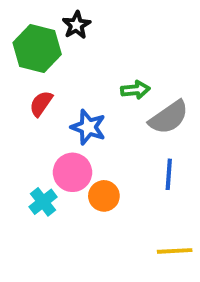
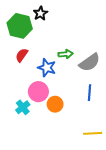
green arrow: (135, 90) -> (66, 54), moved

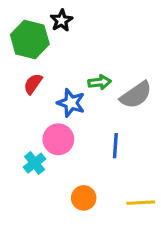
blue line: (90, 93) -> (115, 146), moved
orange circle: (55, 104) -> (84, 198), moved

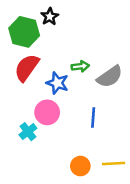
red semicircle: (33, 84) -> (27, 68), size x1.6
orange circle: (84, 198) -> (80, 166), moved

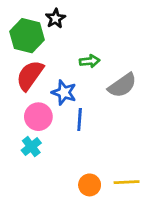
green arrow: (80, 66) -> (90, 61), moved
pink circle: (47, 112) -> (38, 117), moved
blue line: (93, 117) -> (80, 120), moved

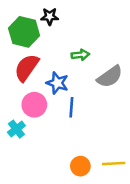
black star: (55, 18) -> (50, 16), turned 30
cyan cross: (31, 147) -> (16, 129), moved

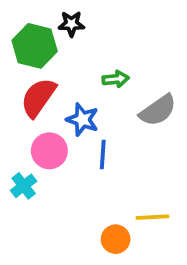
yellow line: (114, 164) -> (152, 217), moved

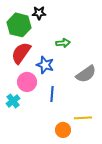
gray semicircle: (158, 110) -> (86, 74), moved
blue line: (103, 154) -> (52, 94), moved

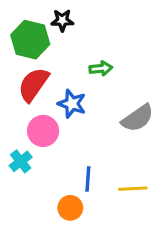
blue line: (52, 94) -> (88, 179), moved
orange circle: (63, 130) -> (70, 208), moved

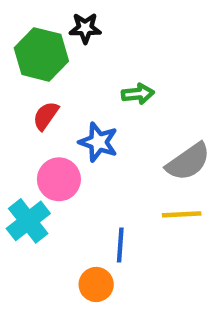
red semicircle: (33, 84) -> (46, 116), size x0.6
cyan cross: (21, 161) -> (28, 221), size x1.4
yellow line: (133, 189) -> (182, 214), moved

